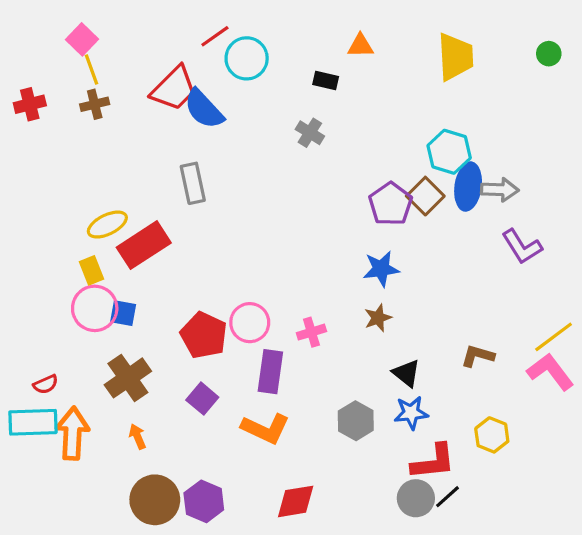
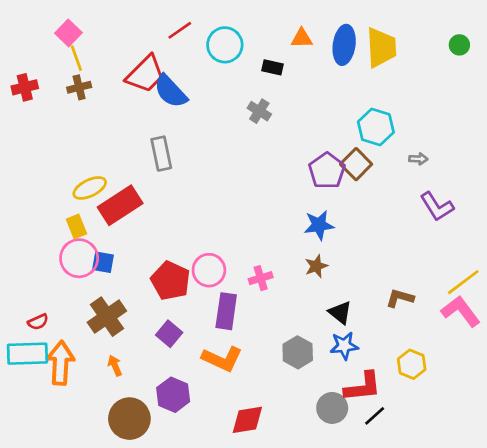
cyan circle: (247, 58) -> (225, 45), moved
blue ellipse: (468, 187) -> (344, 45), moved
gray arrow: (500, 190) -> (418, 159), size x0.6
gray circle: (416, 498) -> (332, 408), moved
purple hexagon: (204, 501) -> (173, 395), moved

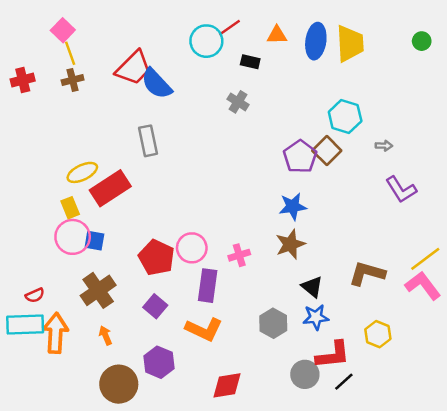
red line: (180, 30) -> (229, 28), moved
brown star: (316, 266) -> (290, 244), size x1.4
brown L-shape: (400, 298) -> (367, 273), size x1.4

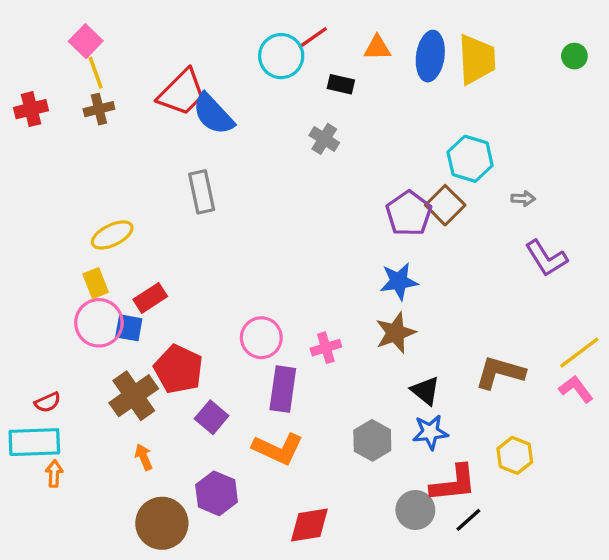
red rectangle: (110, 188) -> (150, 298), moved, size x0.6
red pentagon: (157, 258) -> (178, 369), moved
pink L-shape: (423, 286) -> (576, 389), size x0.7
orange arrow: (56, 333) -> (54, 474), moved, size x0.5

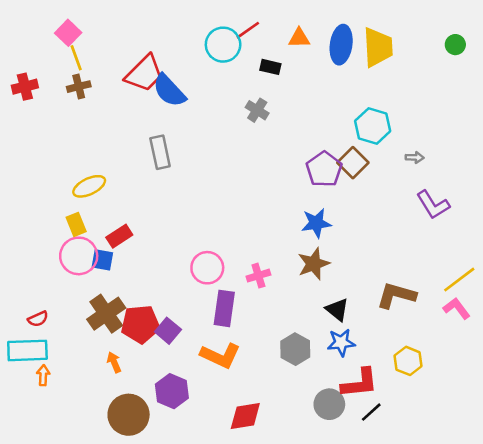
red pentagon: (178, 369) -> (140, 324), moved, turned -30

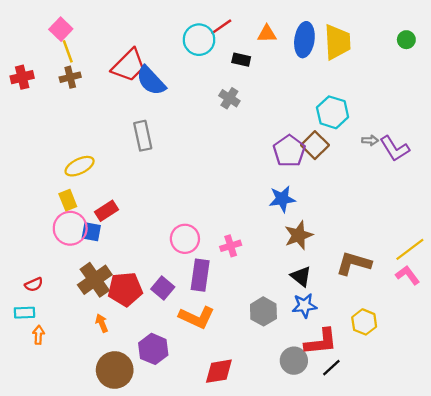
purple L-shape: (433, 205) -> (395, 149), moved
brown star: (314, 264) -> (299, 235), moved
purple square: (168, 331) -> (163, 288), moved
cyan rectangle: (27, 350) -> (24, 313), size x0.6

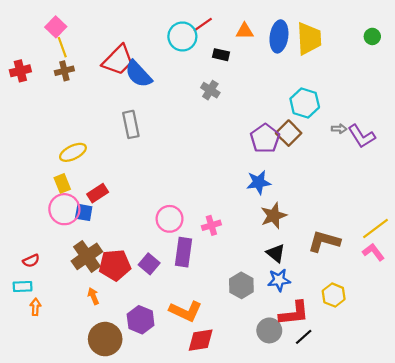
orange L-shape: (197, 317) -> (186, 311), moved

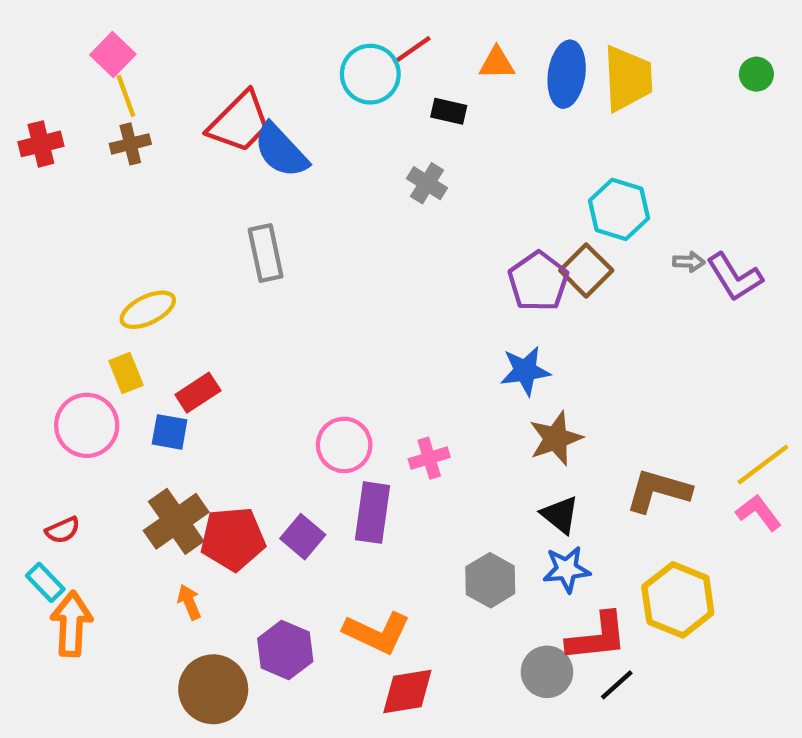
pink circle: (64, 209) -> (87, 425), moved
cyan rectangle: (23, 286) -> (45, 582), turned 48
yellow hexagon: (334, 295) -> (678, 600), size x1.5
orange arrow: (35, 307) -> (71, 624), size x1.8

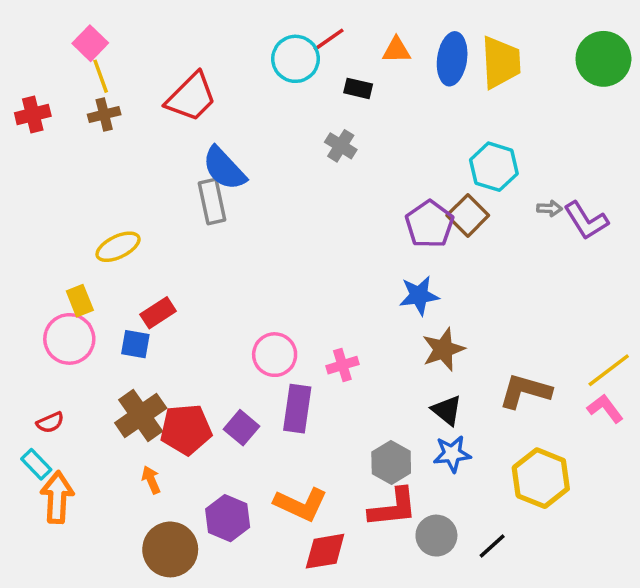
green circle: (756, 74) -> (603, 59), size x2.0
blue semicircle: (281, 150) -> (224, 168), moved
yellow rectangle: (126, 373) -> (80, 301), moved
red L-shape: (597, 637) -> (393, 508), moved

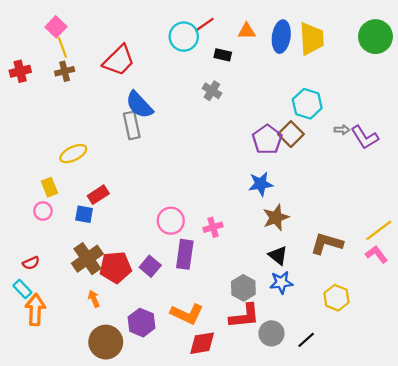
pink circle: (69, 339) -> (43, 211), size x0.6
yellow hexagon: (541, 478) -> (336, 298), size x0.7

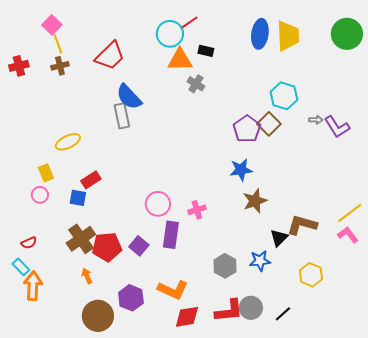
orange triangle: (247, 31) -> (180, 60), moved, size x1.5
black triangle: (278, 255) -> (279, 238), moved, turned 36
red L-shape: (244, 316) -> (229, 311), moved

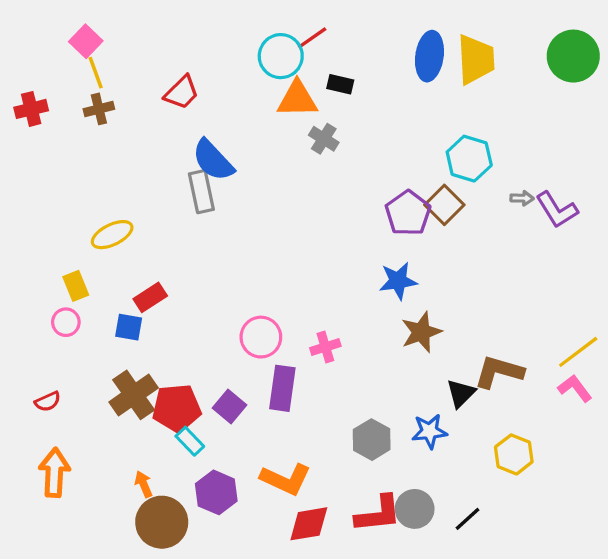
red trapezoid: (110, 56) -> (182, 92), size x0.7
cyan rectangle: (21, 267) -> (190, 441), moved
orange arrow: (87, 276) -> (144, 484), moved

